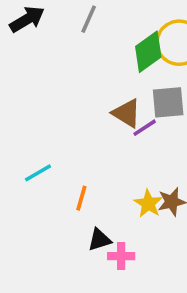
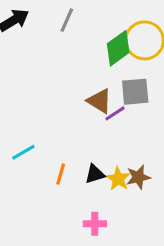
black triangle: (99, 240) -> (95, 174), moved

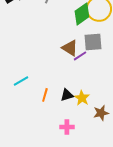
brown star: (138, 177) -> (101, 113), moved

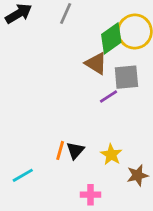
brown triangle: (70, 48) -> (96, 63), moved
cyan line: (21, 81) -> (23, 175), moved
black triangle: (67, 95) -> (75, 150), moved, turned -32

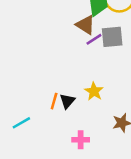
purple line: (108, 96) -> (94, 39), moved
yellow star: (111, 155) -> (94, 91), moved

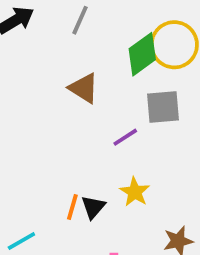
brown triangle: (85, 25) -> (84, 88), moved
purple line: (94, 39) -> (125, 137), moved

